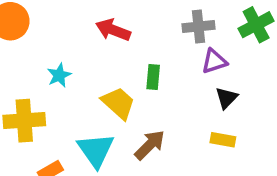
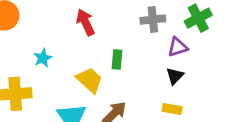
red arrow: (113, 30) -> (85, 22), turned 44
purple triangle: (214, 61) -> (178, 47), moved

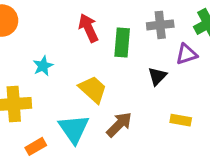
green rectangle: (117, 59) -> (122, 42), moved, size x1.4
black triangle: (175, 76) -> (157, 76), moved

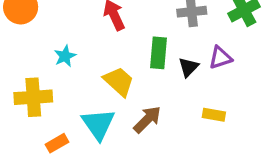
green rectangle: (122, 42) -> (158, 53), moved
purple triangle: (187, 54) -> (220, 58), moved

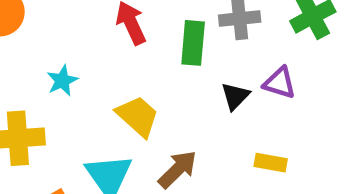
green rectangle: (158, 53) -> (193, 43), moved
purple triangle: (220, 58) -> (280, 83), turned 35

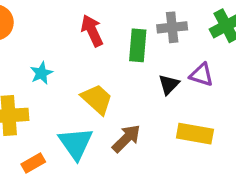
yellow rectangle: (271, 163) -> (195, 134), size x1.5

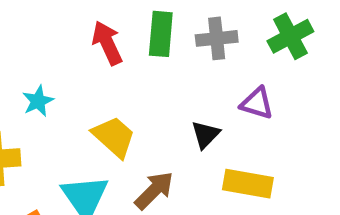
green rectangle: (138, 45) -> (161, 34), moved
black triangle: (169, 85) -> (206, 135), moved

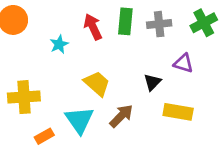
cyan star: (38, 101) -> (59, 44), moved

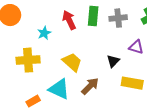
yellow cross: (24, 97) -> (28, 60), moved
cyan triangle: (79, 120) -> (59, 89), turned -30

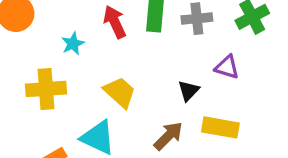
brown arrow: (90, 86) -> (168, 136), moved

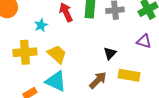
purple triangle: (227, 67) -> (144, 41), moved
yellow trapezoid: (120, 92) -> (57, 54), moved

